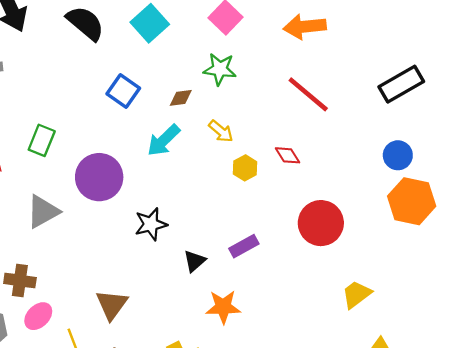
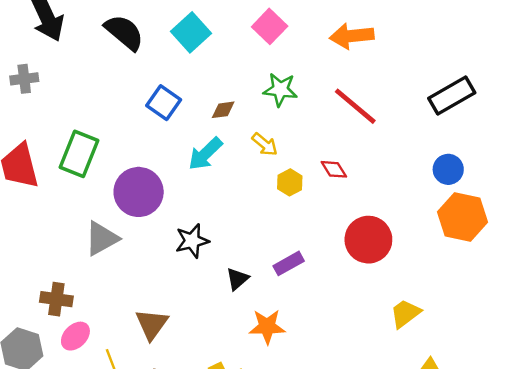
green star: (220, 69) -> (280, 90), moved
green rectangle: (42, 140) -> (79, 154), size x1.4
gray triangle: (43, 212) -> (102, 238), moved

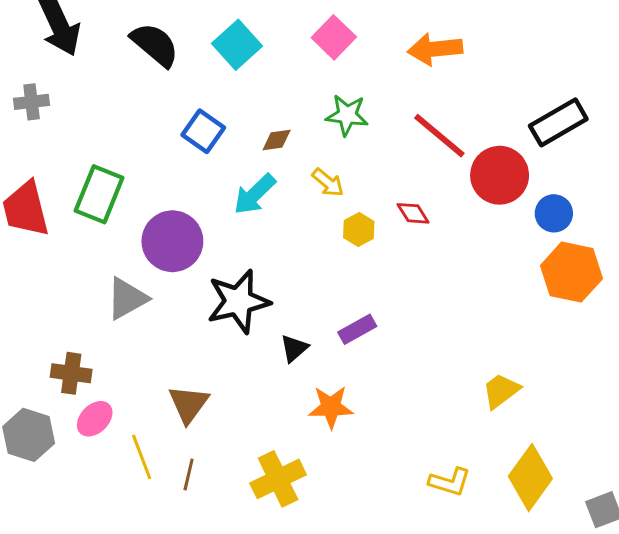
red circle: (368, 240) -> (500, 175), moved
black star: (192, 241) -> (238, 301), size x1.5

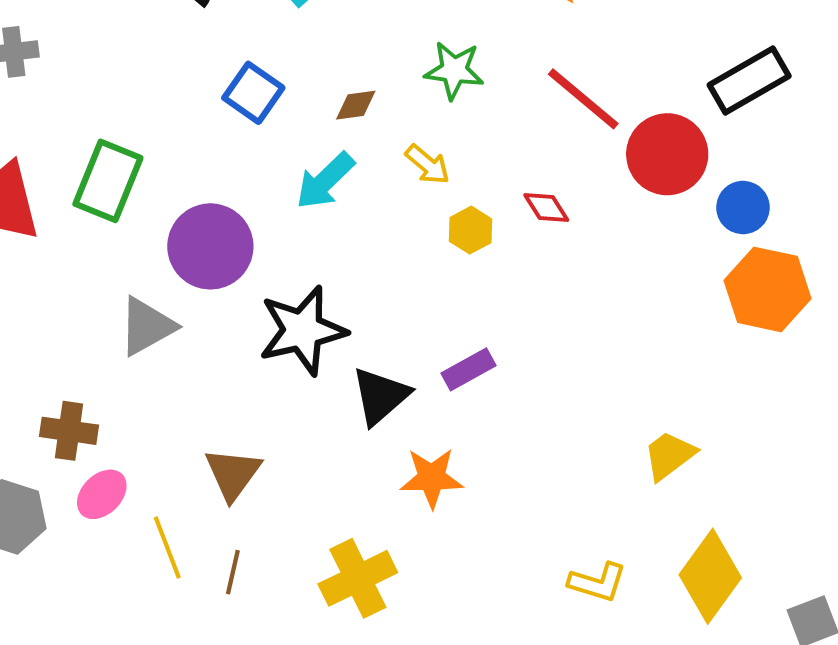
black triangle: (294, 348) -> (380, 396), size x1.5

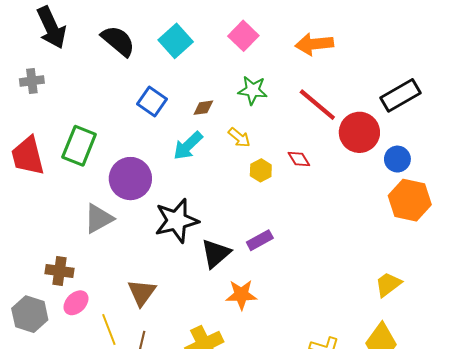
yellow trapezoid: (669, 455) -> (388, 284), moved

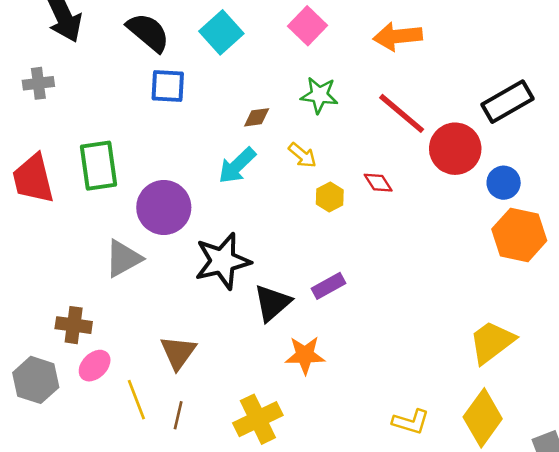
blue square: (152, 102) -> (168, 86), moved, turned -32
green rectangle: (79, 146) -> (98, 166), turned -30
yellow trapezoid: (388, 284) -> (492, 342), size x1.4

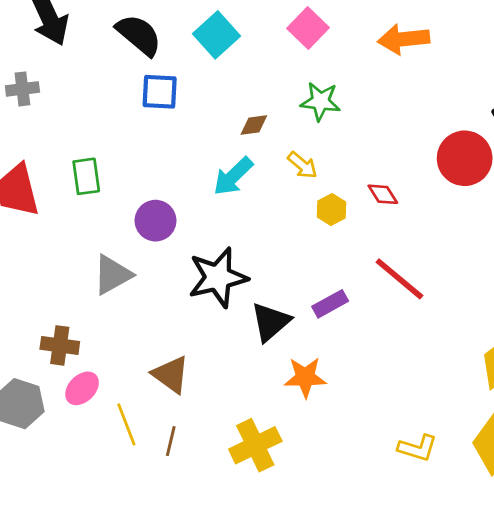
red line: (402, 113) -> (399, 279), moved
green rectangle: (98, 166) -> (86, 176), size x0.7
purple circle: (164, 207) -> (155, 221), size x0.7
brown triangle: (178, 353) -> (171, 375), turned -30

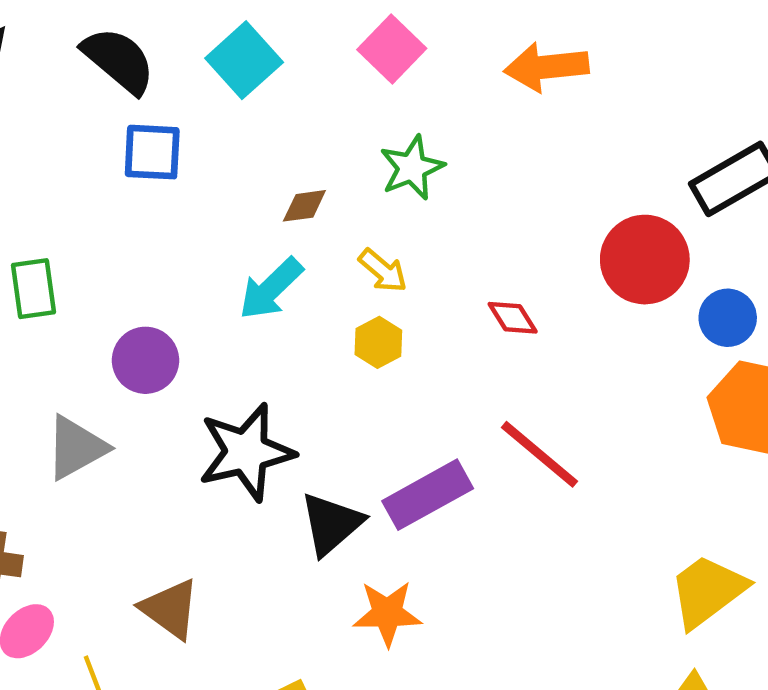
green star: (320, 101) -> (412, 168), turned -30
yellow hexagon: (332, 210) -> (378, 342), moved
purple rectangle: (330, 304) -> (428, 495), size x1.5

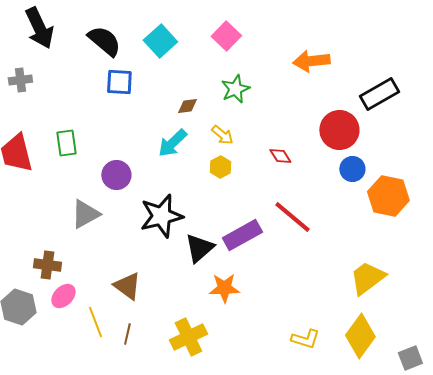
orange arrow: (546, 67) -> (311, 61), moved
blue circle: (728, 318) -> (352, 169), moved

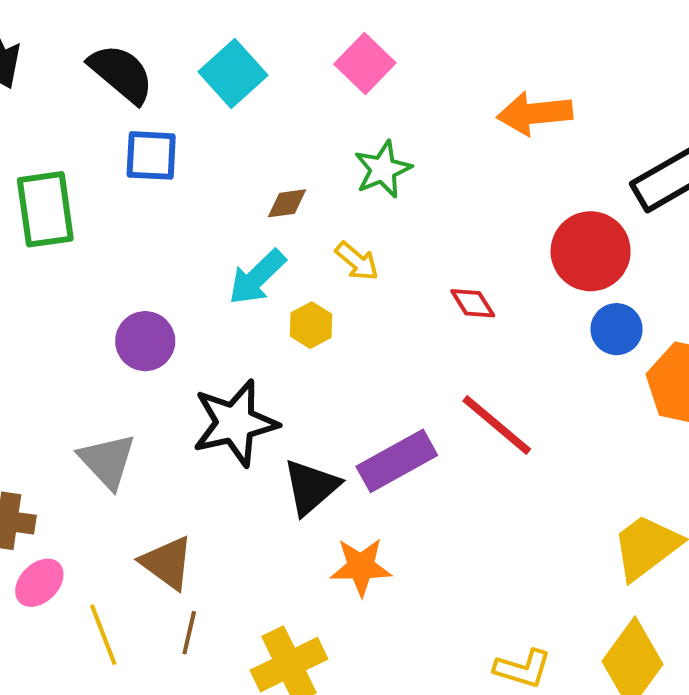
green rectangle: (66, 143) -> (45, 209), moved, size x1.4
yellow hexagon: (220, 167) -> (311, 325), moved
gray triangle: (85, 214) -> (107, 461), moved, turned -44
brown line: (127, 334) -> (189, 633), moved

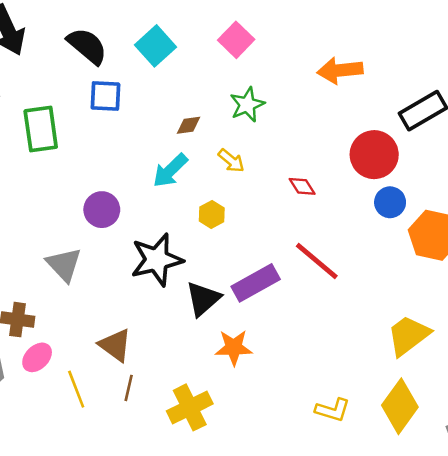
yellow hexagon: (311, 325) -> (212, 214), moved
gray triangle: (107, 461) -> (64, 265), moved

